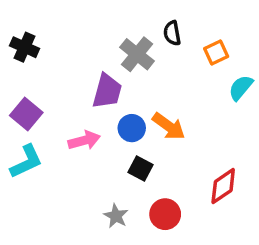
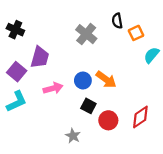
black semicircle: (172, 33) -> (117, 21), moved
purple trapezoid: (107, 91) -> (40, 57), moved
red circle: (165, 214) -> (108, 120), moved

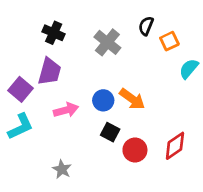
black semicircle: (117, 21) -> (146, 26), turned 32
black cross: (15, 30) -> (54, 33), moved
gray star: (73, 136) -> (62, 169), moved

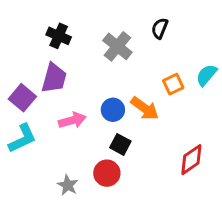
orange square: (169, 41) -> (173, 84), moved
red circle: (135, 150) -> (107, 173), moved

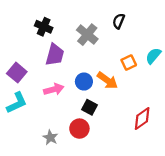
purple trapezoid: (54, 78) -> (55, 55), moved

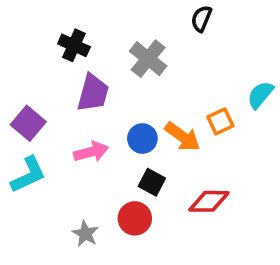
black semicircle: (119, 21) -> (201, 19), moved
orange square: (129, 63) -> (220, 121), moved
red diamond: (142, 118) -> (209, 201), moved, turned 35

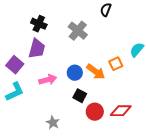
purple trapezoid: (93, 93) -> (37, 49), moved
red diamond: (209, 201) -> (121, 111), moved
red circle: (135, 218) -> (95, 112), moved
gray star: (85, 234) -> (53, 123), moved

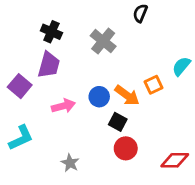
cyan L-shape: (15, 92) -> (21, 138), moved
black square: (80, 96) -> (118, 122), moved
red diamond: (121, 111) -> (175, 160), moved

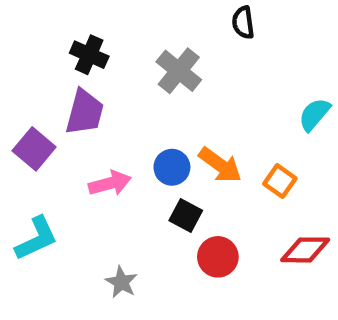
black semicircle: (140, 13) -> (243, 23), turned -30
orange square: (154, 85) -> (280, 181), moved, turned -30
black square: (118, 122) -> (186, 216), moved
red diamond: (175, 160) -> (305, 250), moved

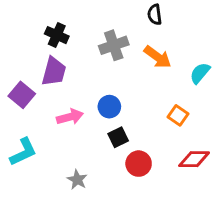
gray cross: (179, 71) -> (114, 45), turned 32
orange arrow: (220, 165) -> (158, 57), moved
black square: (186, 216) -> (118, 137), turned 36

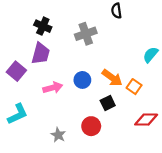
orange arrow: (158, 57) -> (112, 78), moved
black square: (118, 137) -> (108, 103), moved
red circle: (139, 164) -> (91, 126), moved

